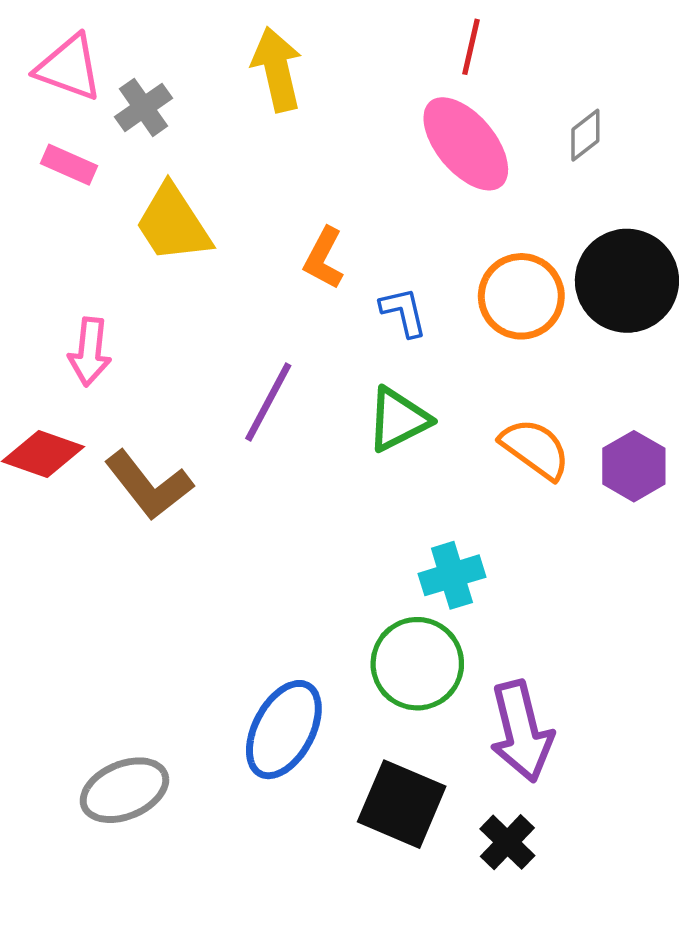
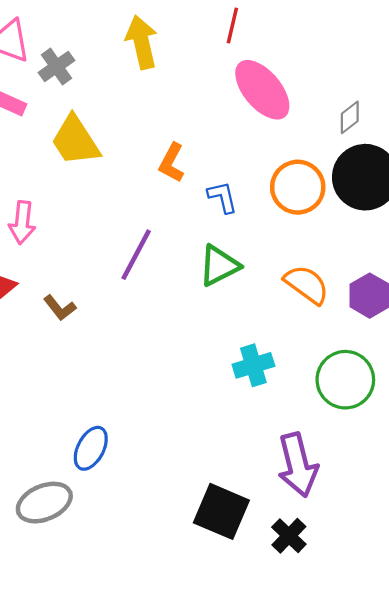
red line: (471, 47) -> (232, 26), moved
gray diamond: (585, 135) -> (350, 117), moved
brown L-shape: (149, 485) -> (60, 308), size x0.6
green circle: (417, 664) -> (345, 380), moved
blue ellipse: (284, 730) -> (91, 448), moved, size x0.7

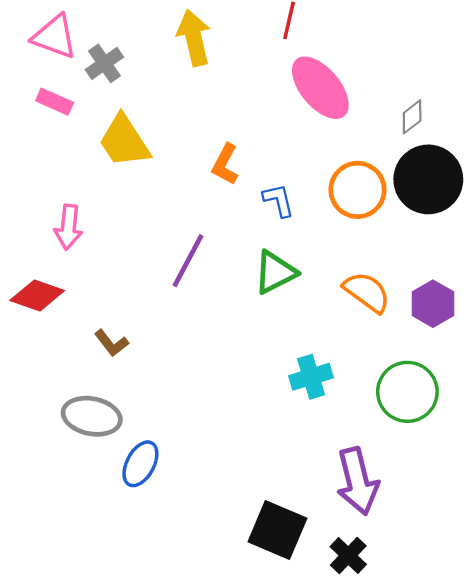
brown L-shape: (60, 308) -> (111, 343), moved
gray ellipse: (44, 503) -> (92, 416), moved, turned 34

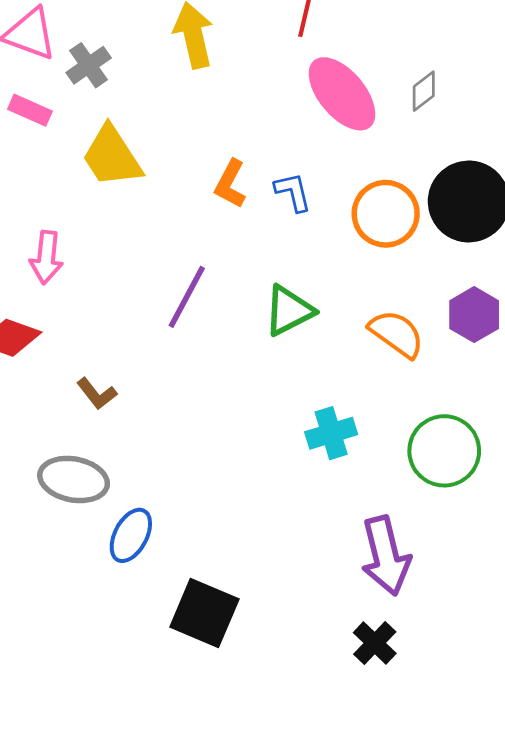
gray diamond: (412, 117) -> (424, 91), moved
blue L-shape: (279, 200) -> (293, 192), moved
purple hexagon: (433, 304) -> (474, 315), moved
black square: (277, 530) -> (204, 613), moved

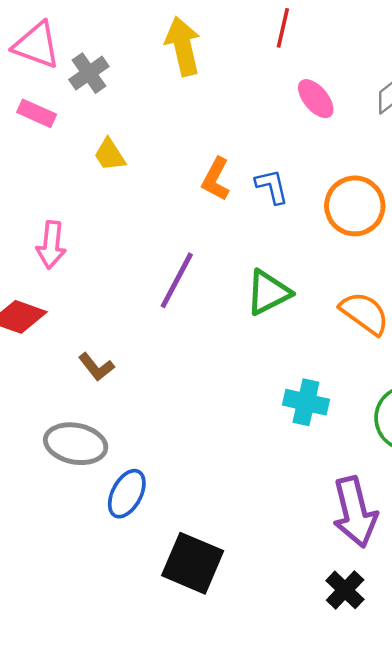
pink ellipse: (342, 94) -> (316, 99), size x0.6
yellow trapezoid: (112, 157) -> (110, 155), size x0.6
cyan cross: (331, 433) -> (306, 402), turned 30

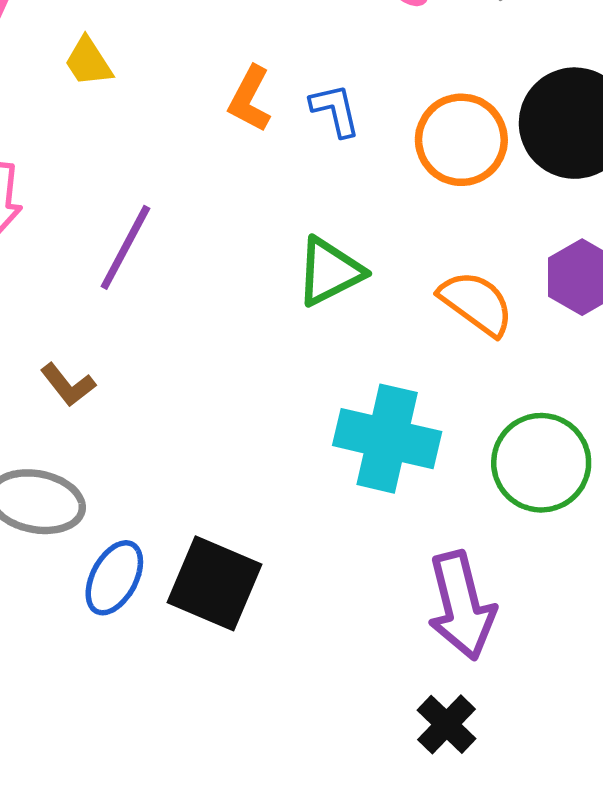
purple line: (177, 280) -> (125, 247), moved
cyan cross: (306, 402) -> (387, 439), size x1.5
black square: (193, 563) -> (215, 583), moved

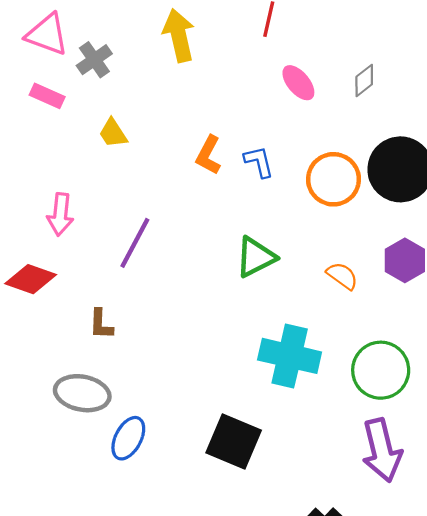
orange semicircle: (476, 303) -> (342, 276), size x0.7
brown L-shape: (68, 385) -> (101, 324), turned 40
black square: (215, 583) -> (234, 441), moved
purple arrow: (461, 606) -> (382, 450), moved

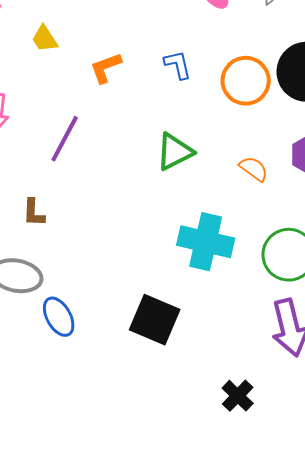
orange L-shape: (208, 155) -> (106, 68), moved, turned 42
blue ellipse: (128, 438) -> (59, 317), turned -57

